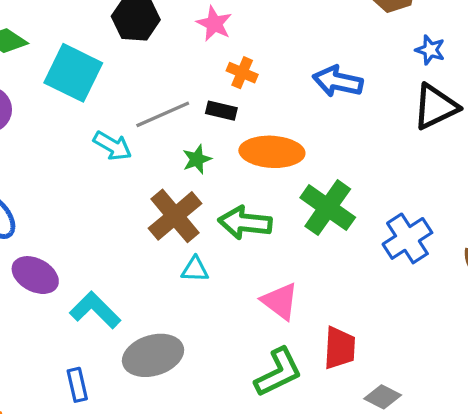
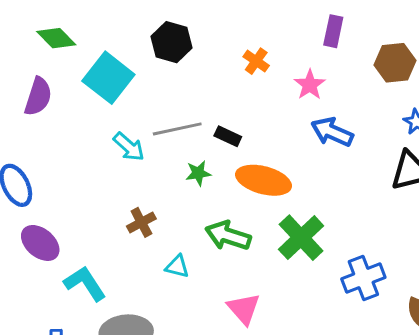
pink star: (214, 24) -> (310, 85), moved
orange cross: (242, 73) -> (256, 61), moved
brown cross: (175, 216) -> (141, 222), moved, size x0.6

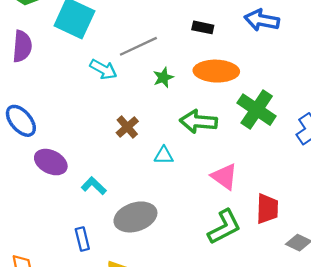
black rectangle: (228, 136) -> (203, 27), moved
cyan L-shape: (85, 283) -> (94, 186), size x0.7

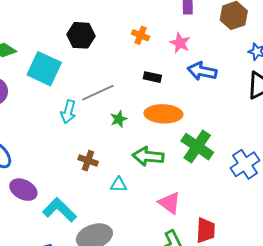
cyan arrow: (103, 69) -> (68, 112), turned 75
brown cross: (127, 127) -> (88, 161), turned -30
cyan L-shape: (94, 186) -> (59, 210), size x1.6

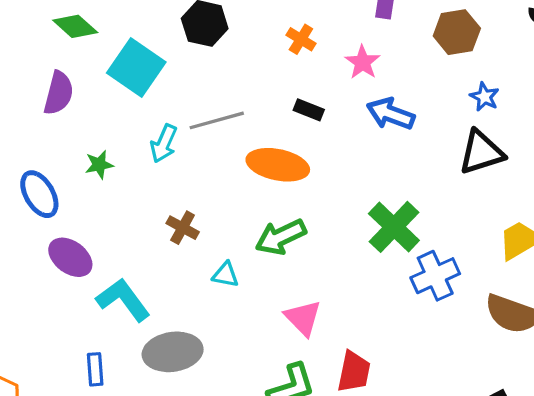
orange ellipse: (163, 114) -> (278, 165), moved
green star: (119, 119) -> (99, 165), moved
green cross: (197, 147) -> (394, 227), moved
green arrow: (148, 156) -> (281, 237), turned -40

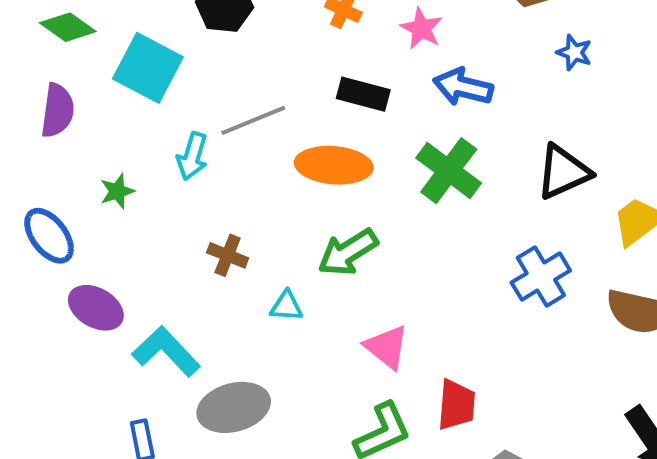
black rectangle: (309, 110) -> (363, 94), size x1.4
black triangle: (481, 152) -> (563, 172), moved
green cross: (394, 227) -> (449, 171), moved

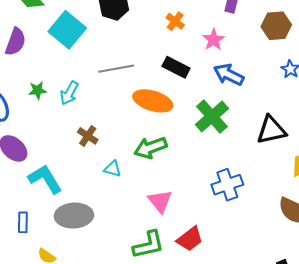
cyan arrow: (192, 156) -> (69, 93), moved
blue cross: (541, 276) -> (227, 185), moved
red trapezoid: (456, 405) -> (190, 239), turned 36

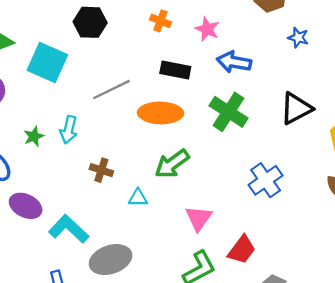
pink triangle: (160, 201) -> (199, 218), turned 30

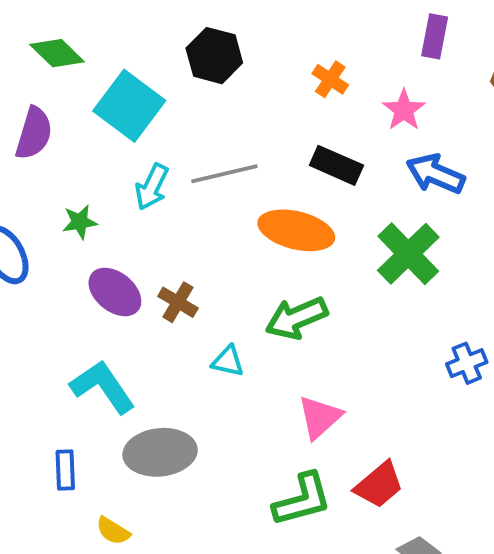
cyan arrow: (69, 130) -> (152, 187), moved
blue cross: (266, 180) -> (467, 363), moved, size x0.7
purple ellipse: (26, 206) -> (115, 292), moved

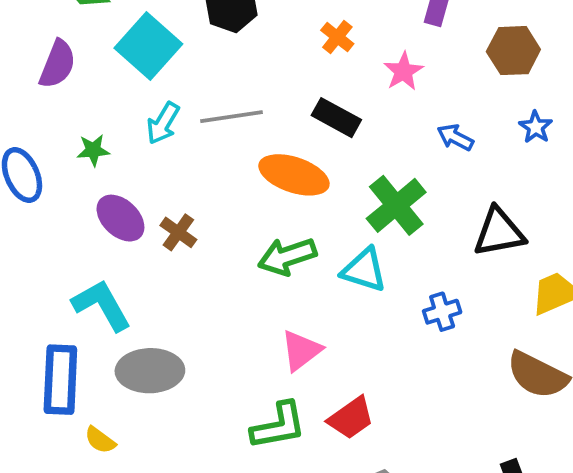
blue arrow: (435, 174) -> (455, 137), moved, size x0.7
cyan triangle: (228, 361) -> (364, 270), moved, size x1.5
blue rectangle: (65, 470) -> (60, 380), size x1.8

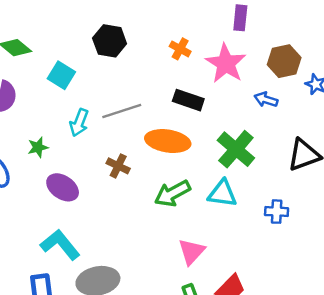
cyan square: (148, 46) -> (61, 75), size x0.7
brown hexagon: (513, 51) -> (284, 61), moved
pink star: (403, 71) -> (226, 63), size x1.6
brown cross: (178, 232) -> (118, 166), moved
blue cross: (442, 312) -> (277, 212), turned 30

